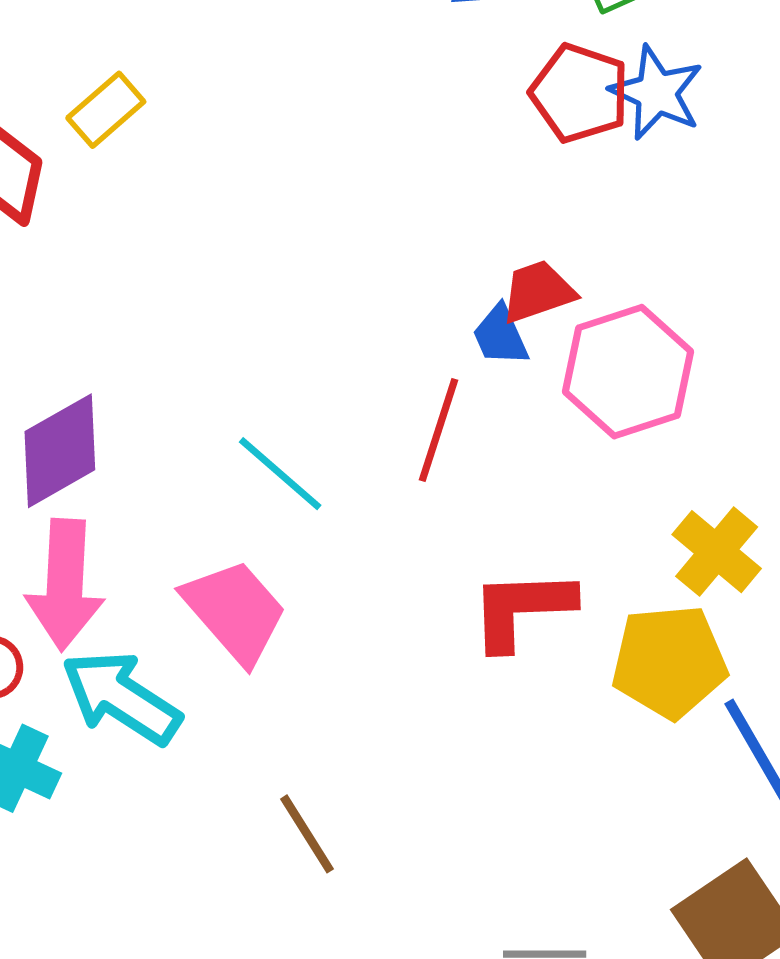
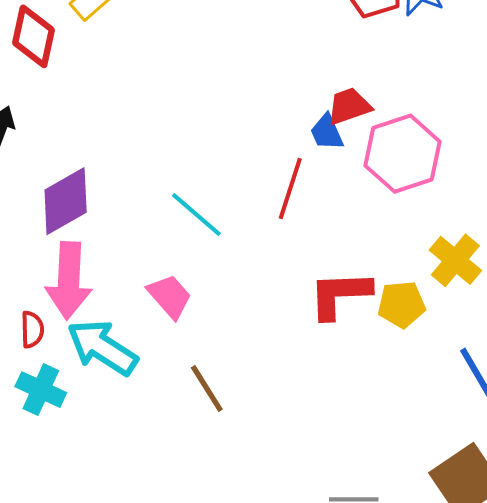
pink trapezoid: (235, 611) -> (170, 296), size x0.7
yellow pentagon: (669, 662) -> (401, 304), moved, size x0.7
brown line: (307, 834) -> (207, 389), moved

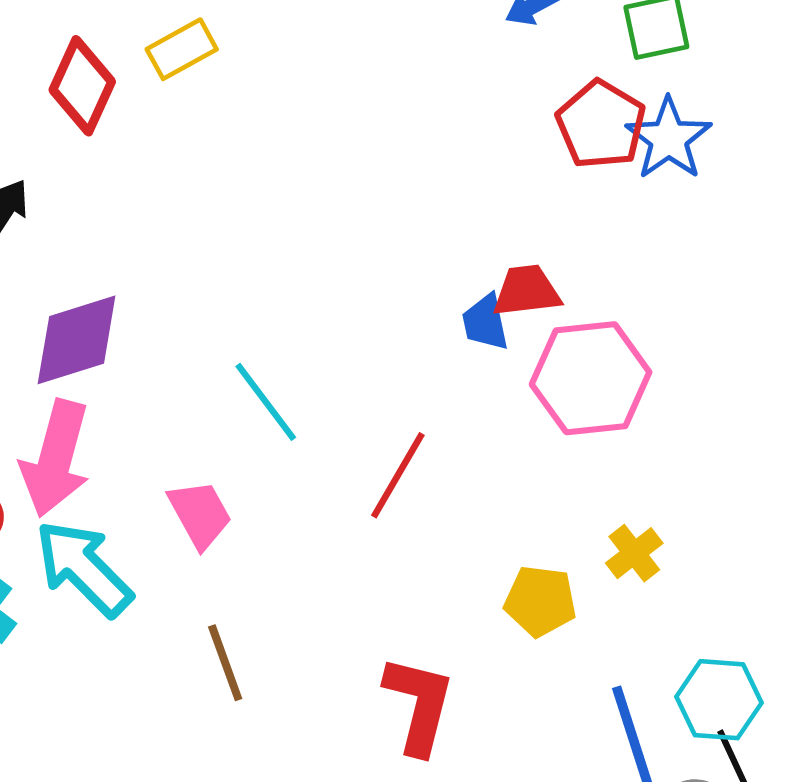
red line: (290, 188) -> (398, 475), moved
yellow cross: (455, 260) -> (634, 553), size x0.7
red L-shape: (340, 295) -> (419, 705), moved, turned 94

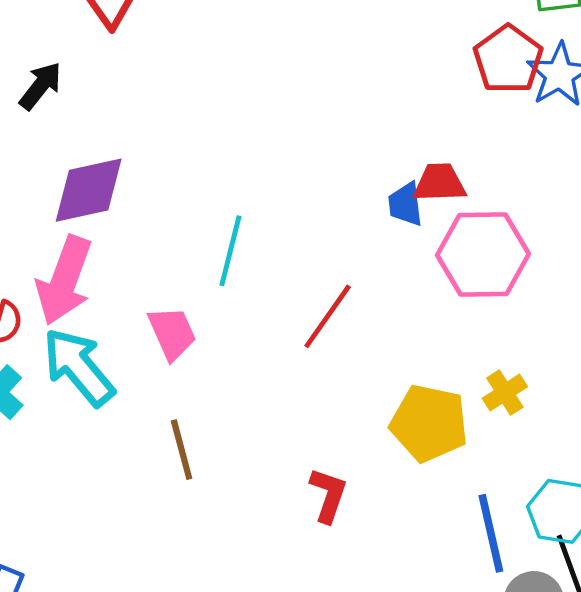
cyan line: (266, 402) -> (230, 251), turned 46
yellow pentagon: (540, 601) -> (429, 423), size x1.4
red L-shape: (419, 705) -> (328, 495), size x0.7

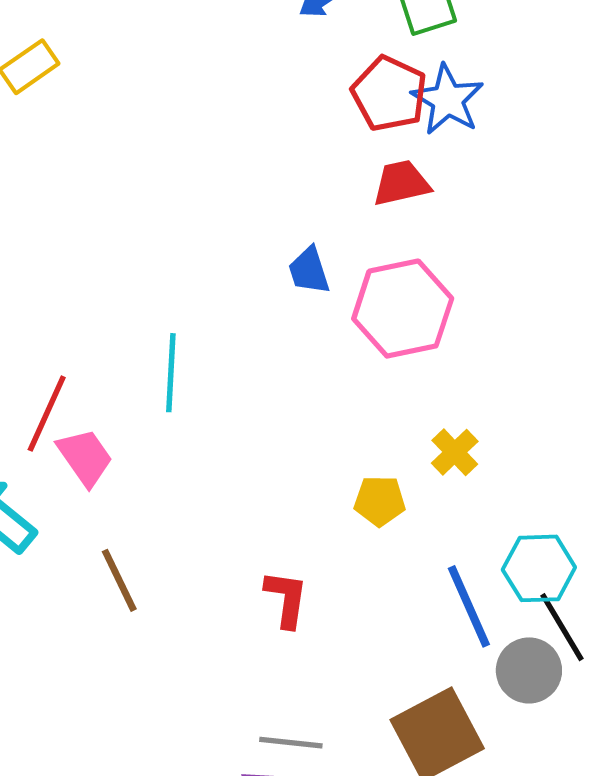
red trapezoid: (439, 183) -> (401, 183), moved
cyan line: (230, 251) -> (171, 373), moved
red line: (328, 316) -> (47, 414), moved
yellow pentagon: (429, 423) -> (380, 501), size x0.6

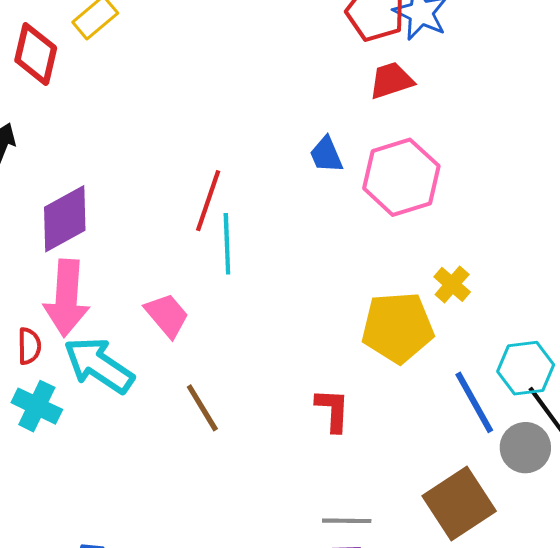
red line: (47, 414) -> (208, 201), moved
yellow pentagon: (380, 501) -> (398, 327), size x1.8

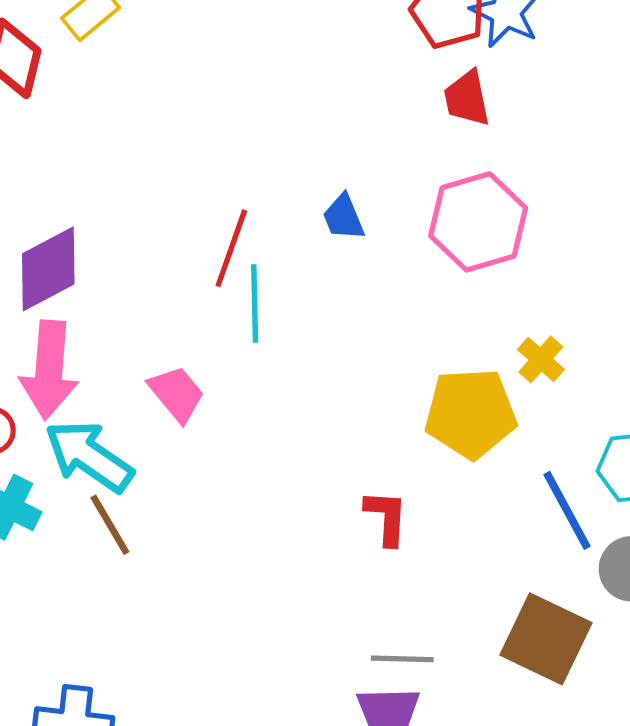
red trapezoid: (391, 80) -> (467, 98), turned -84
blue trapezoid: (326, 155) -> (344, 217), moved
brown line: (202, 408) -> (110, 525), moved
brown square: (459, 504) -> (546, 639), turned -32

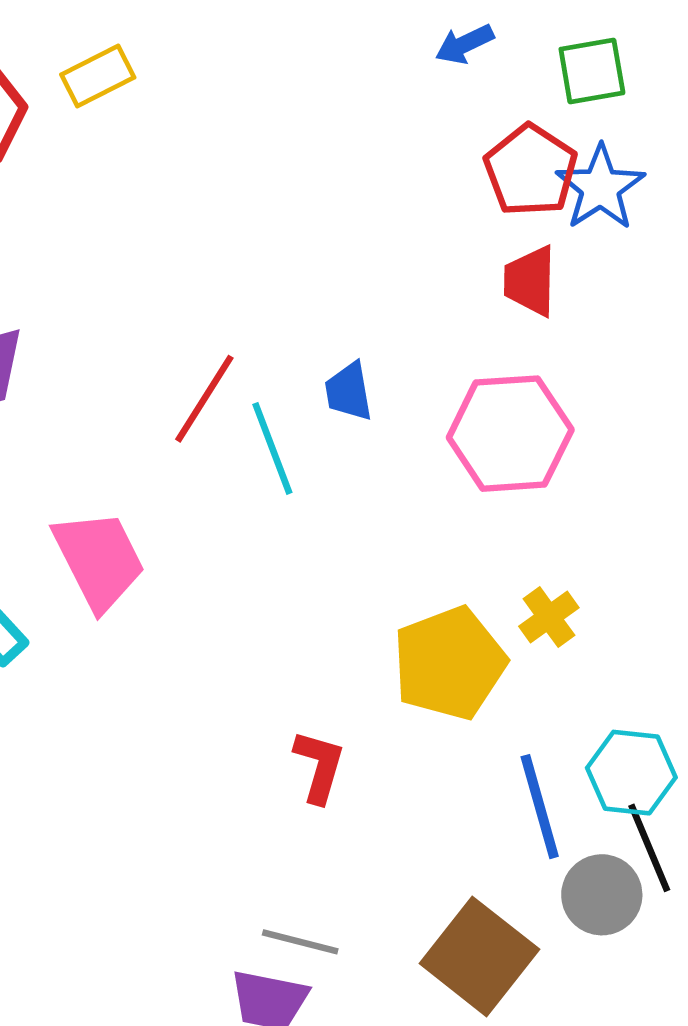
cyan line: (255, 303) -> (272, 448), moved, turned -32
pink trapezoid: (177, 394) -> (99, 560), size x1.4
yellow pentagon: (471, 413) -> (449, 663), turned -30

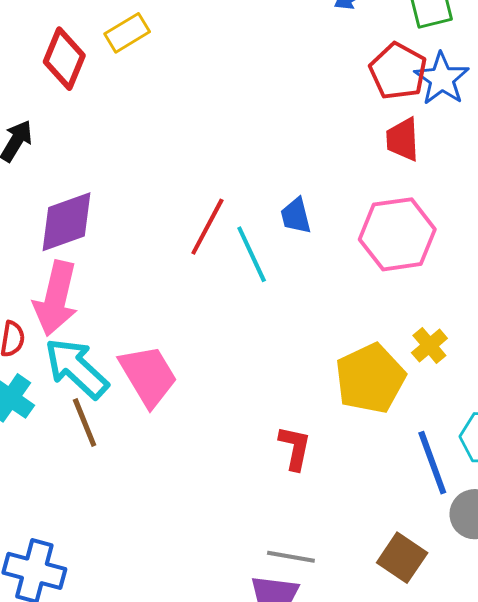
pink trapezoid: (99, 560) -> (148, 376), moved
brown square: (479, 956) -> (402, 558), size x0.7

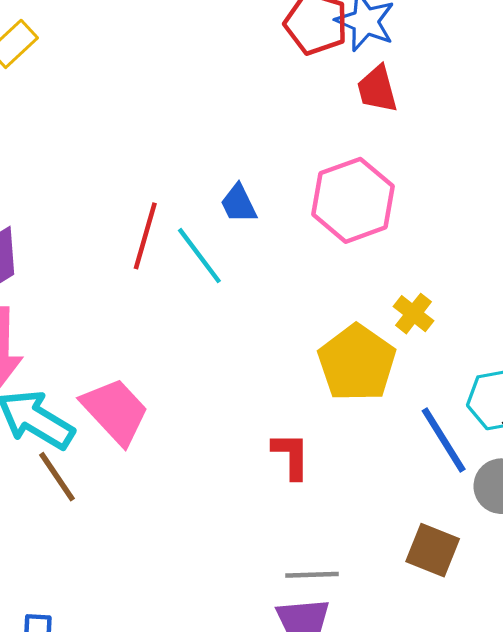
red trapezoid: (403, 139) -> (377, 89), moved

